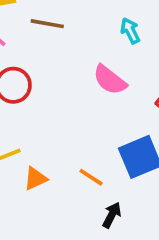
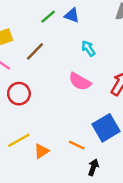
brown line: (47, 24) -> (35, 51), turned -48

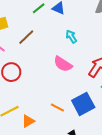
orange line: (77, 145) -> (57, 107), moved

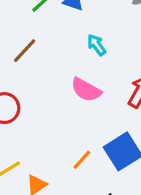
orange line: (57, 107) -> (82, 160), turned -72

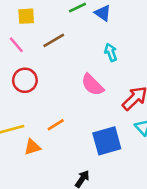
orange line: (82, 160) -> (56, 125), moved

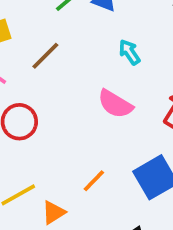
orange line: (56, 125) -> (94, 181), moved

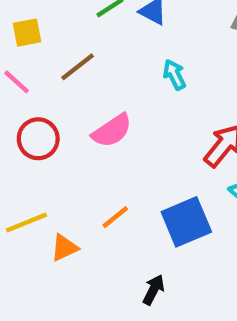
pink semicircle: (115, 104) -> (112, 131), moved, turned -72

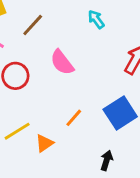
pink semicircle: (112, 131) -> (62, 62), turned 96

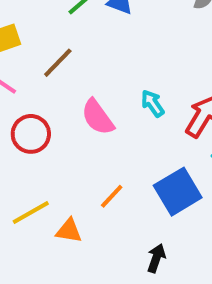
cyan arrow: (96, 19) -> (153, 103), moved
orange triangle: (44, 143) -> (69, 231), turned 42

